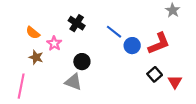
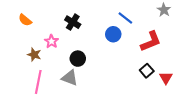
blue line: (114, 32) -> (125, 18), moved
orange semicircle: (33, 33) -> (25, 20), moved
blue circle: (132, 46) -> (113, 34), moved
pink line: (21, 86) -> (38, 82), moved

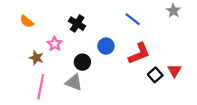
blue circle: (113, 34) -> (106, 46), moved
red L-shape: (151, 41) -> (139, 54), moved
red triangle: (166, 78) -> (174, 71), moved

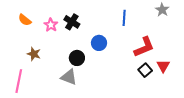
blue line: (133, 19) -> (124, 18), turned 56
pink star: (55, 44) -> (51, 25), moved
red L-shape: (139, 54) -> (144, 47), moved
pink line: (41, 87) -> (19, 81), moved

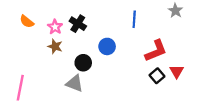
brown star: (34, 54) -> (55, 46), moved

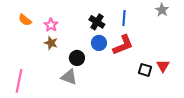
black cross: (78, 24) -> (97, 22), moved
red L-shape: (156, 51) -> (123, 45), moved
black square: (157, 76) -> (145, 70), turned -32

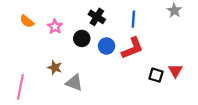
black cross: (97, 22) -> (97, 17), moved
brown star: (51, 43) -> (55, 68), moved
black circle: (77, 58) -> (82, 38), moved

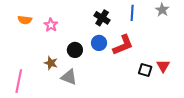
black cross: (97, 17) -> (102, 18), moved
blue line: (133, 19) -> (132, 13), moved
orange semicircle: (27, 21) -> (25, 20), turned -32
black circle: (82, 38) -> (75, 50), moved

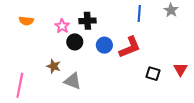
black cross: (102, 18) -> (87, 21), moved, turned -35
pink star: (51, 25) -> (62, 26), moved
black circle: (75, 50) -> (75, 42), moved
red triangle: (163, 66) -> (180, 69), moved

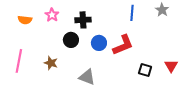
pink star: (62, 26) -> (52, 15), moved
gray triangle: (73, 81) -> (87, 77), moved
pink line: (20, 85) -> (19, 61), moved

